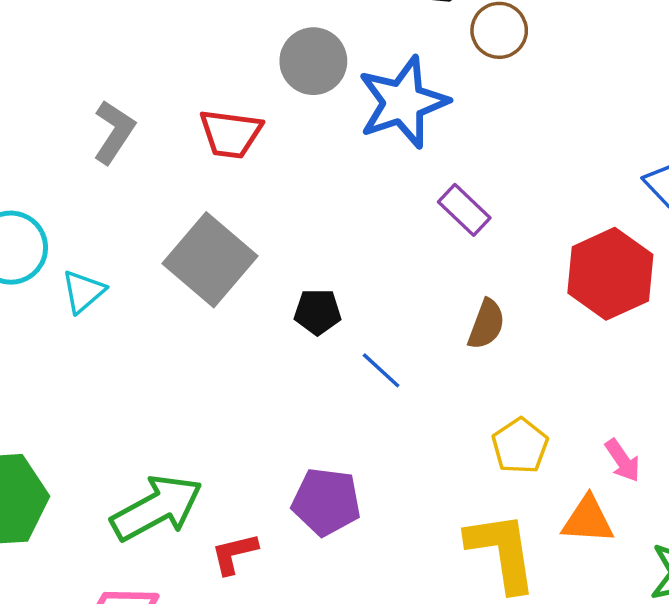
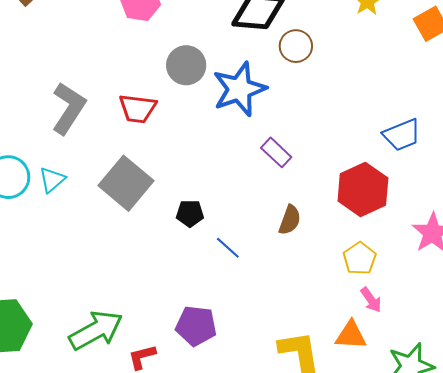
gray L-shape: (114, 132) -> (69, 108), size x1.4
cyan triangle: (83, 291) -> (52, 180), moved
yellow pentagon: (520, 446) -> (360, 258), moved

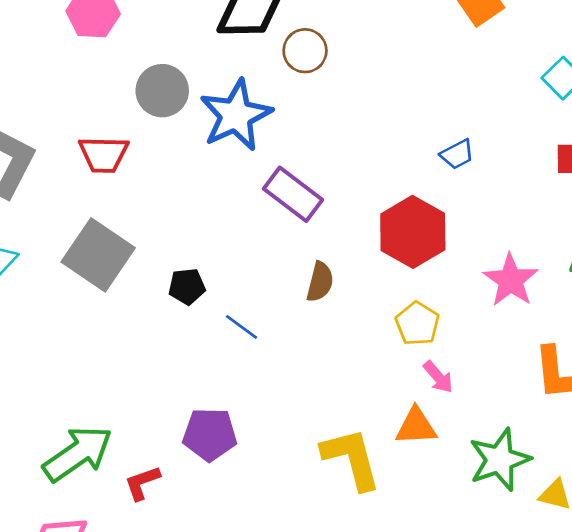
blue trapezoid: (402, 135) -> (457, 154), size x0.7
purple rectangle: (276, 152) -> (293, 194), size x1.4

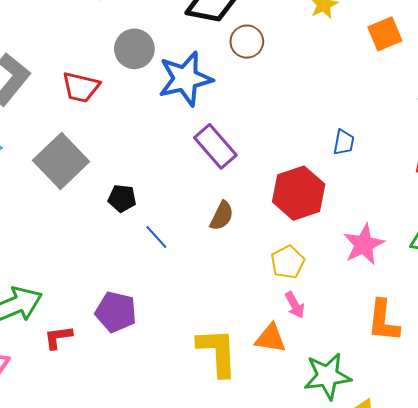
blue trapezoid: (457, 154) -> (344, 142), turned -64

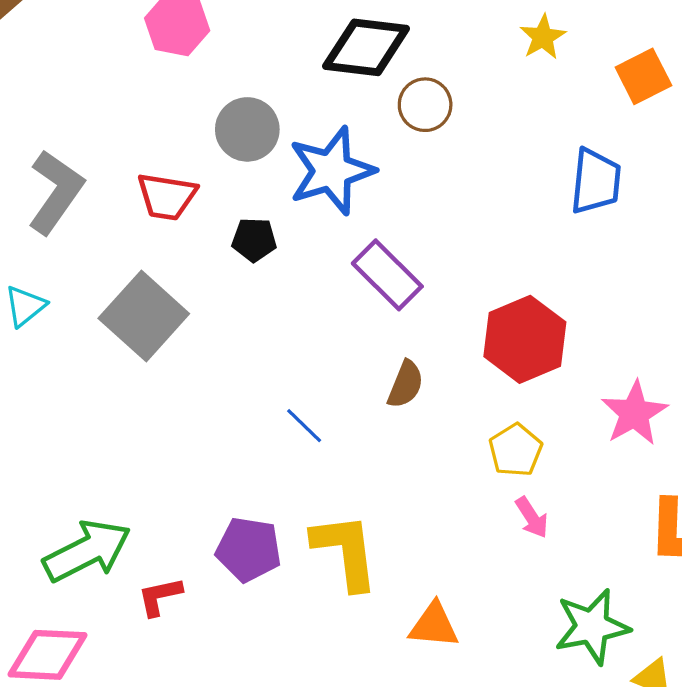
blue trapezoid: (344, 142) -> (596, 181), moved, size x1.6
black pentagon: (122, 198) -> (254, 240), moved
orange triangle: (271, 338) -> (434, 625), moved
yellow L-shape: (217, 352) -> (345, 551), moved

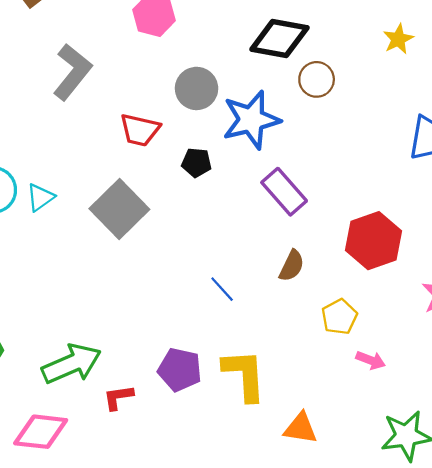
gray L-shape: (56, 192) -> (72, 72), moved
yellow pentagon: (516, 450) -> (339, 317), moved
pink arrow: (532, 517) -> (371, 360), turned -40

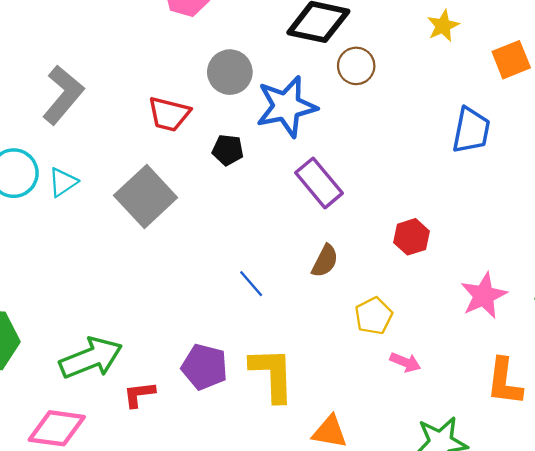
gray L-shape: (72, 72) -> (63, 95), moved
red hexagon: (373, 241) -> (412, 237), size x0.6

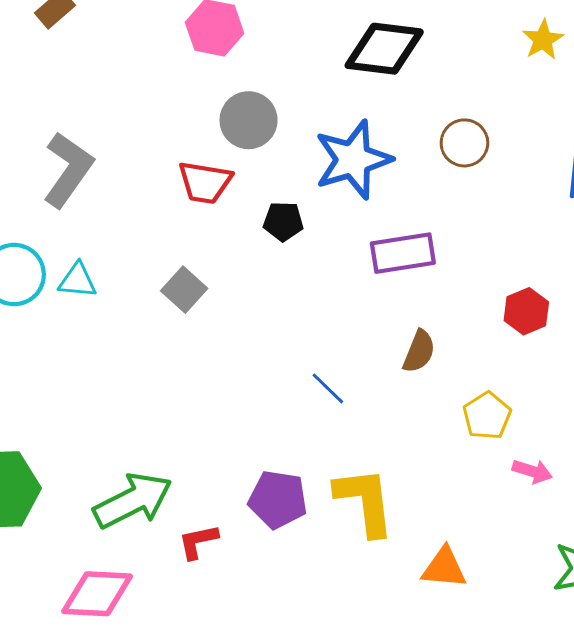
brown circle: (356, 66) -> (464, 143), moved
gray circle: (230, 72) -> (249, 120), moved
cyan triangle: (63, 182) -> (78, 281), turned 44
purple rectangle: (319, 183) -> (403, 253), turned -54
gray square: (146, 197) -> (184, 290), size x0.6

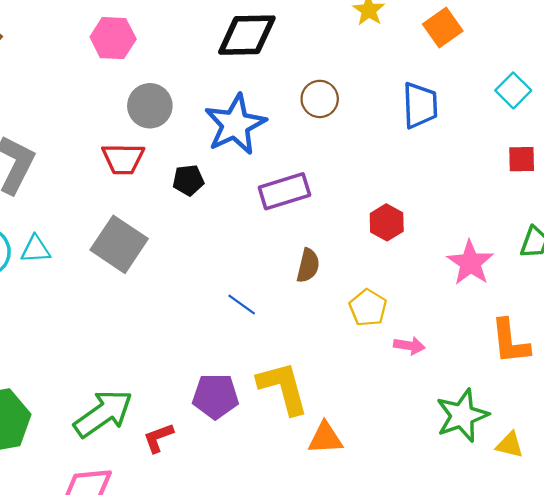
gray square: (184, 290) -> (119, 244), size x1.6
orange triangle: (444, 568) -> (325, 438), moved

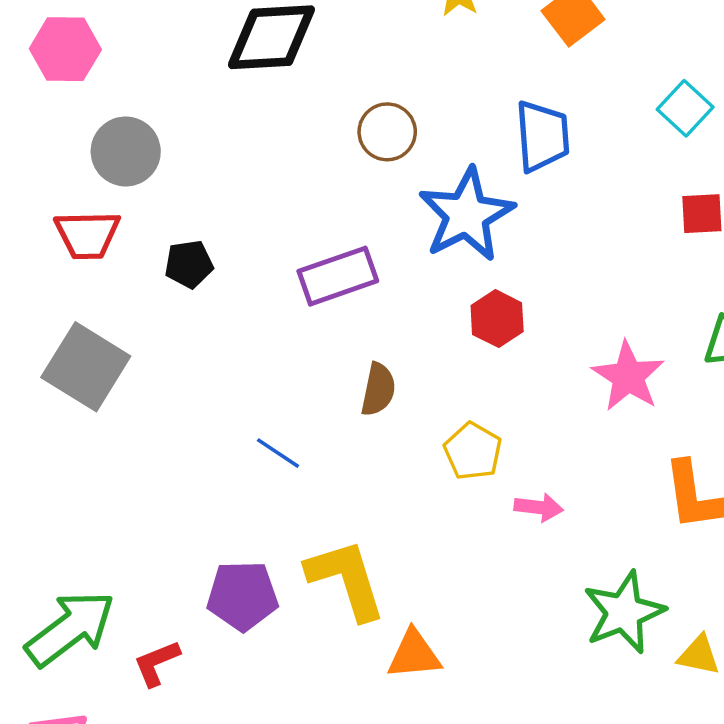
blue star: (235, 124) -> (466, 215), moved

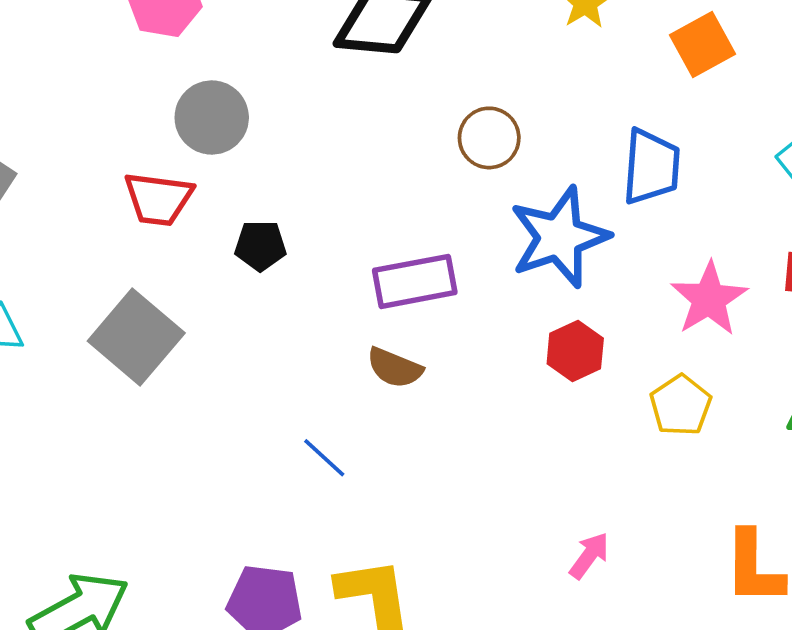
pink star: (628, 376) -> (709, 299), moved
brown semicircle: (378, 389) -> (395, 368), moved, turned 92
yellow pentagon: (473, 451) -> (681, 405), moved
pink arrow: (539, 507) -> (589, 556), turned -69

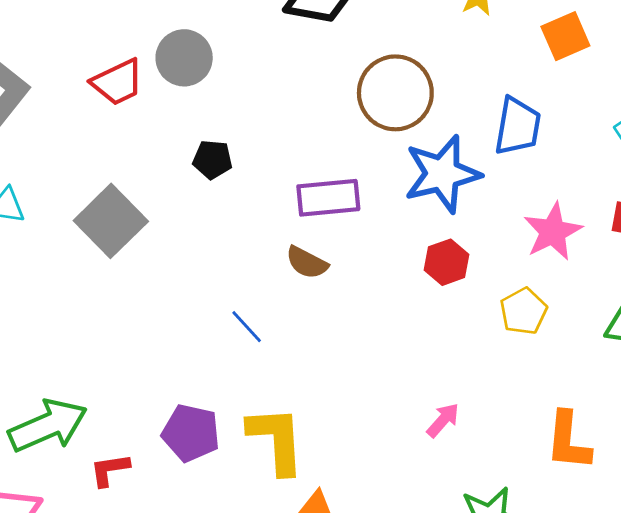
brown circle: (489, 138) -> (395, 93), size x1.6
red trapezoid: (158, 199) -> (118, 82), moved, turned -38

